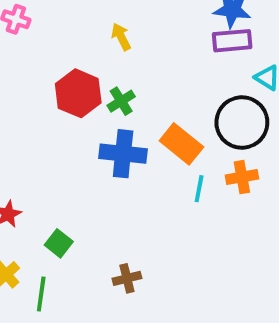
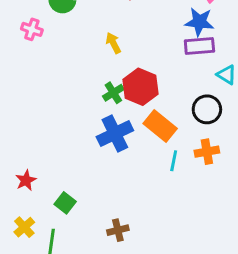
red hexagon: (78, 93) -> (141, 87), moved
black circle: (242, 122) -> (207, 109), size x0.7
blue cross: (123, 154) -> (115, 134), turned -32

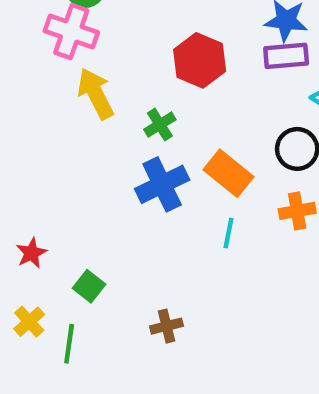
pink cross: (32, 29) -> (71, 32), moved, size x1.6
yellow arrow: (113, 43) -> (96, 94), moved, size x1.6
red hexagon: (141, 87) -> (200, 60), moved
cyan line: (174, 161) -> (229, 233), moved

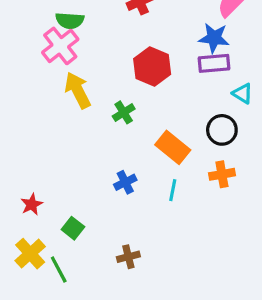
pink cross: (71, 32) -> (60, 46), turned 33
blue cross: (162, 184) -> (125, 182), moved, size x0.6
yellow cross: (29, 322) -> (30, 254), size x1.4
green line: (69, 344) -> (59, 269), turned -36

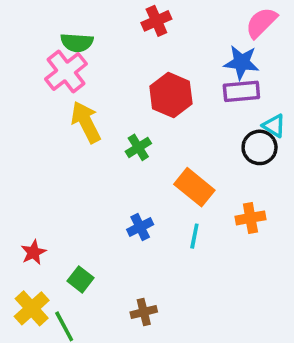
black circle: (222, 130) -> (260, 147), moved

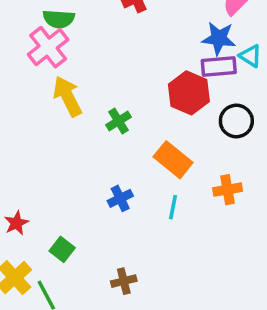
red hexagon: (171, 95) -> (189, 93), moved
cyan triangle: (274, 126) -> (250, 56), moved

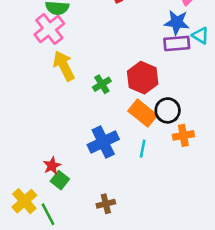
red hexagon: (189, 93) -> (143, 78), moved
black circle: (236, 121) -> (168, 110), moved
blue cross: (120, 198) -> (103, 142), size x1.6
red star: (16, 223) -> (52, 166), moved

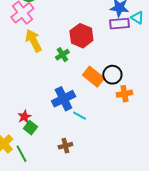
red hexagon: (143, 78) -> (81, 36), moved
cyan line: (143, 149) -> (79, 116), moved, turned -72

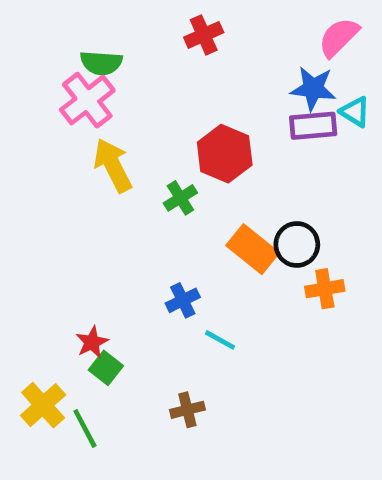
blue cross: (63, 99) -> (183, 300), size x0.6

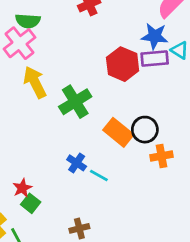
red hexagon: (225, 154) -> (123, 64), moved
green cross: (180, 198) -> (75, 102), size x1.6
blue cross: (183, 300) -> (77, 163), turned -30
cyan line: (220, 340) -> (99, 176), moved

